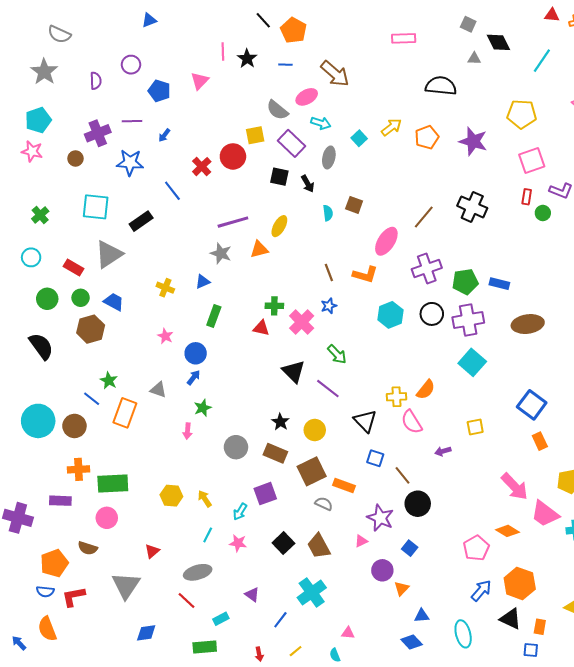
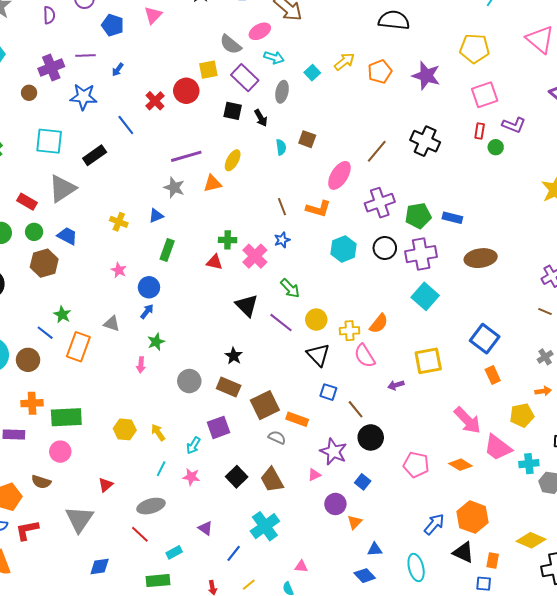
yellow square: (475, 427) -> (428, 361), size x1.6
yellow circle: (315, 430) -> (316, 320), moved
pink pentagon: (476, 548) -> (416, 465), moved, turned -30

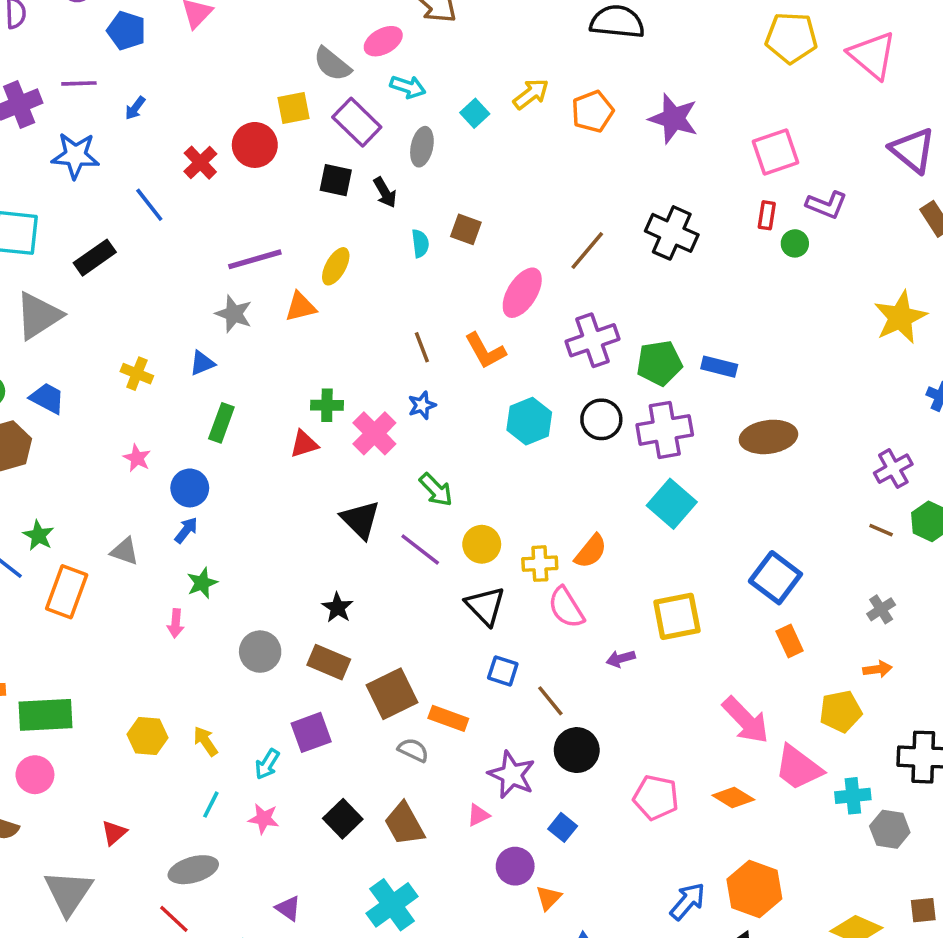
yellow pentagon: (475, 48) -> (791, 38), moved
orange L-shape: (318, 209) -> (485, 351), turned 45
red triangle: (214, 262) -> (304, 444), turned -30

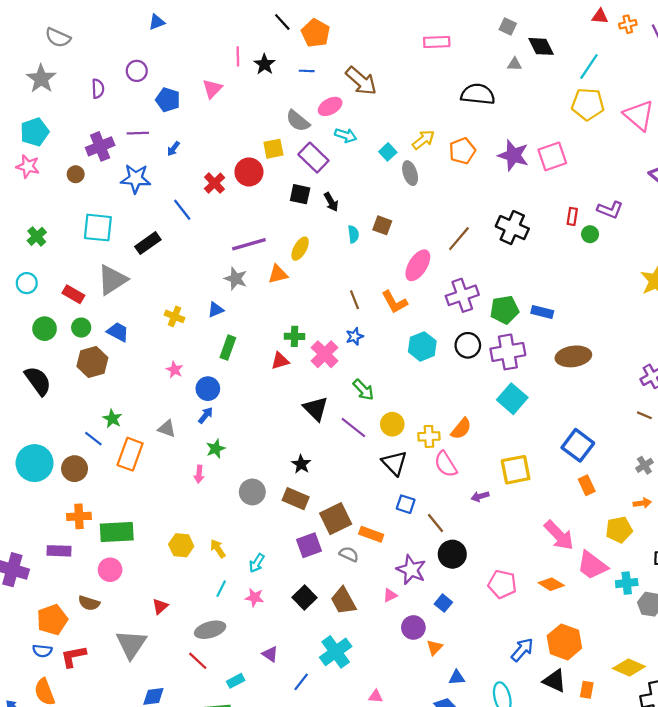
gray ellipse: (422, 147) -> (410, 173), moved, turned -30
pink square: (775, 152) -> (552, 156), moved
purple square: (311, 732) -> (309, 545), moved

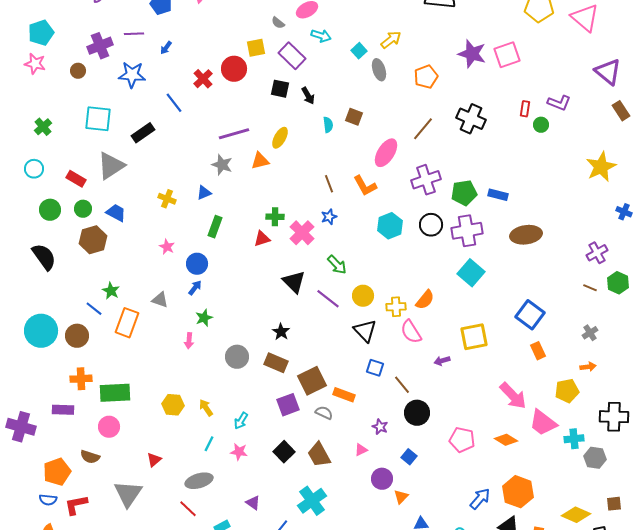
gray semicircle: (298, 121) -> (278, 23), size x0.6
orange pentagon: (462, 151) -> (426, 77), moved
purple star: (411, 570) -> (380, 427), size x0.6

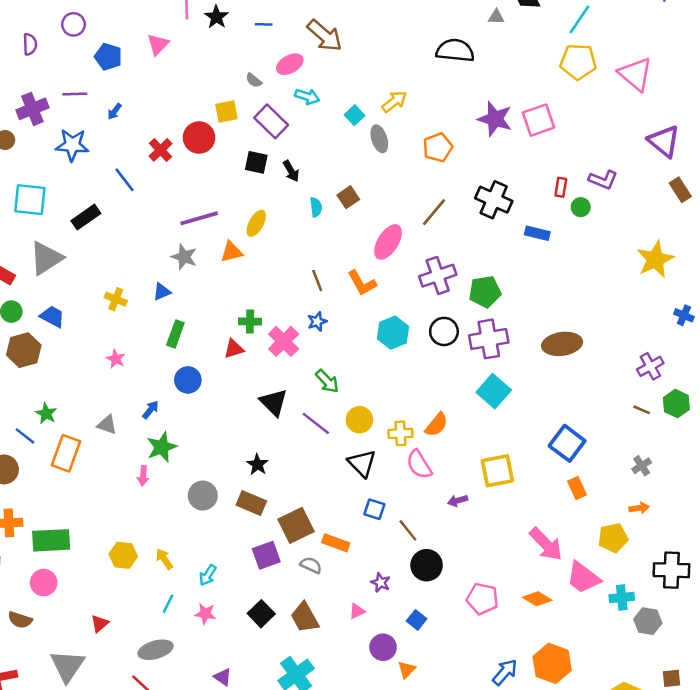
brown square: (354, 117) -> (348, 197), turned 36
blue rectangle: (498, 195) -> (537, 233), moved
blue circle: (197, 264) -> (188, 380), moved
green star: (204, 318) -> (162, 447), size x1.4

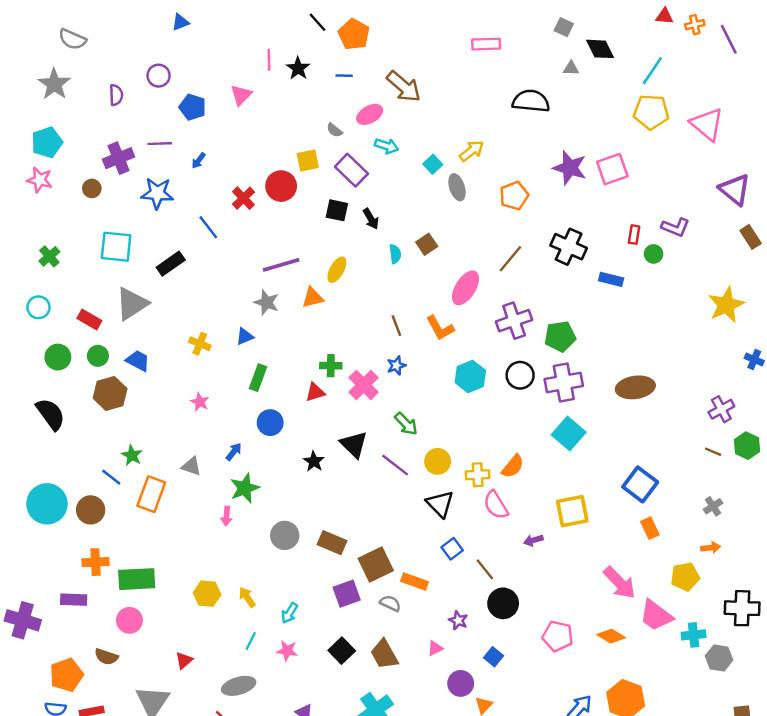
black star: (257, 464) -> (314, 461), moved
blue square: (374, 509) -> (452, 549), turned 35

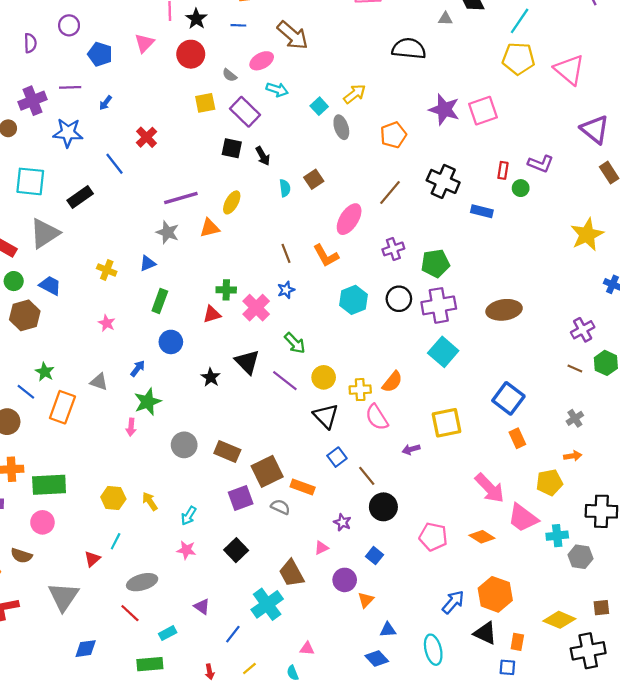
red circle: (281, 186) -> (191, 54), moved
purple cross: (514, 321) -> (393, 249), size x0.7
cyan line: (251, 641) -> (116, 541), moved
brown trapezoid: (384, 654) -> (292, 573), moved

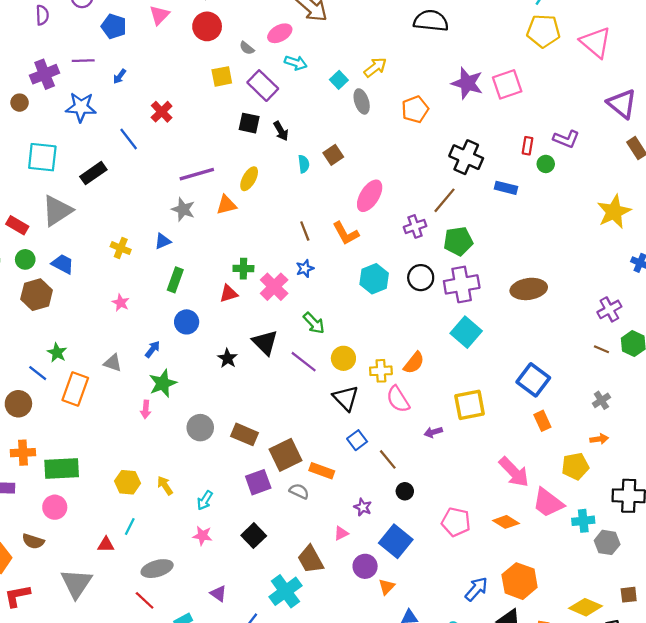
brown line: (390, 193) -> (445, 200), moved
black circle: (383, 507) -> (405, 491), size x0.6
blue square: (375, 556) -> (396, 541), size x1.8
red triangle: (92, 559) -> (106, 545), turned 42

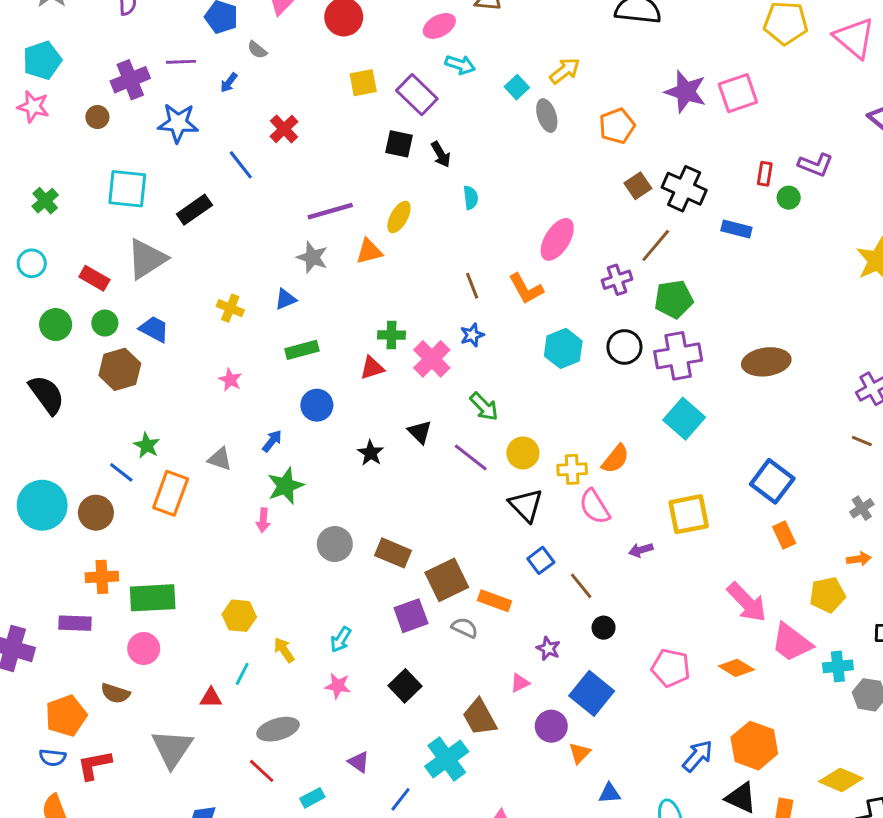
gray semicircle: (247, 48) -> (257, 50), moved
brown square: (333, 155) -> (638, 186), moved
green rectangle: (175, 280) -> (302, 350), turned 55
black triangle: (265, 342) -> (420, 432), size x0.7
yellow arrow: (165, 486) -> (284, 650), moved

